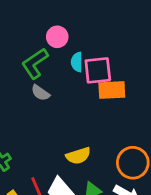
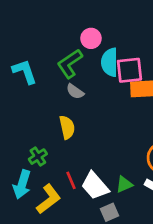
cyan semicircle: (77, 62) -> (110, 62), size x1.5
yellow semicircle: (78, 156) -> (67, 127), moved, turned -85

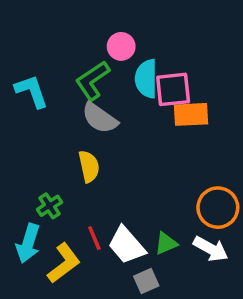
gray semicircle: (75, 91) -> (100, 118), size x1.5

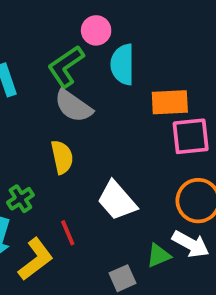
pink square: (173, 89) -> (191, 136), moved
green triangle: (166, 243) -> (158, 255), moved
white trapezoid: (127, 245) -> (117, 201), moved

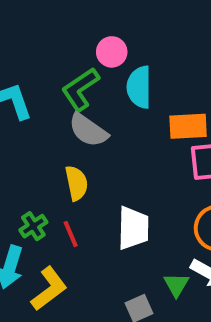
white trapezoid: (117, 201) -> (133, 228), turned -138
red line: (68, 233) -> (71, 234), moved
green triangle: (158, 255) -> (176, 285), turned -36

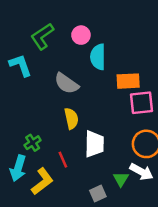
green L-shape: (80, 89) -> (42, 36), moved
yellow semicircle: (76, 183) -> (71, 119), moved
red line: (71, 234) -> (63, 160), moved

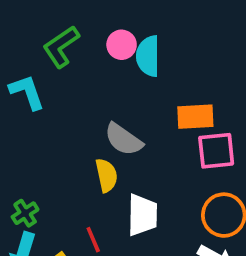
cyan semicircle: (98, 57) -> (148, 56), moved
gray semicircle: (66, 83) -> (123, 139), moved
green cross: (33, 143) -> (25, 213), moved

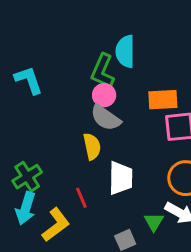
pink circle: (122, 45) -> (104, 95), moved
green L-shape: (61, 47) -> (103, 71), moved, turned -32
green cross: (25, 213) -> (27, 177), size x1.4

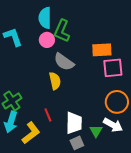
cyan semicircle: (125, 51) -> (45, 18), moved
pink circle: (104, 95) -> (47, 40), moved
white trapezoid: (121, 178) -> (74, 123), moved

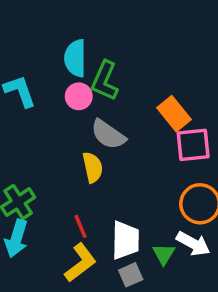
orange rectangle: (102, 50) -> (174, 114), turned 54
yellow L-shape: (31, 133) -> (80, 263), moved

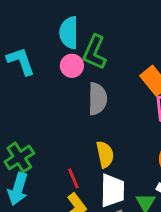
gray semicircle: (108, 134) -> (97, 99), turned -124
yellow semicircle: (93, 167) -> (105, 154), moved

